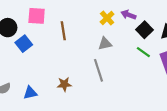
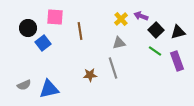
brown star: (64, 84) -> (90, 75), moved
blue triangle: (30, 93) -> (49, 89), size x1.5

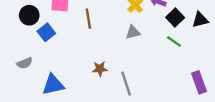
purple rectangle: (177, 61) -> (199, 82), moved
gray line: (113, 68) -> (126, 84), moved
gray semicircle: (24, 85) -> (25, 63), moved

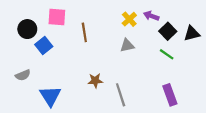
purple rectangle: (199, 82) -> (170, 95), moved
blue triangle: (53, 85) -> (50, 96), turned -50

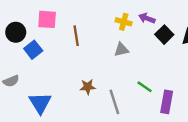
yellow cross: (129, 19) -> (124, 22), turned -32
green line: (167, 54) -> (145, 87), moved
purple rectangle: (170, 95) -> (167, 102), turned 30

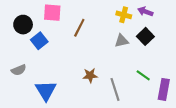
black square: (164, 35) -> (145, 36), moved
brown line: (76, 36) -> (79, 28), turned 36

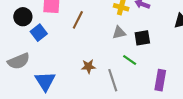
black square: (145, 36) -> (142, 38), moved, turned 35
gray semicircle: (19, 70) -> (19, 61), size x1.5
green line: (143, 75) -> (130, 60), moved

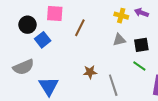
green line: (130, 60) -> (139, 66), moved

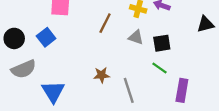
black circle: (27, 25) -> (14, 38), moved
brown line: (80, 28) -> (105, 23), moved
gray triangle: (119, 40) -> (136, 37), turned 32

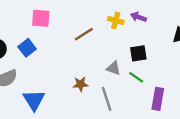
brown line: (105, 23) -> (84, 34), turned 30
gray triangle: (136, 37) -> (113, 68), moved

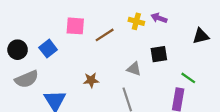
pink square: (41, 18) -> (75, 26), moved
green line: (136, 77) -> (188, 78), moved
brown star: (80, 84) -> (91, 80), moved

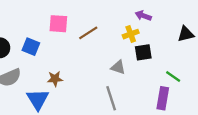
yellow cross: (136, 21) -> (131, 34), moved, turned -35
blue square: (48, 49) -> (31, 47), turned -30
brown star: (91, 80) -> (55, 79), moved

